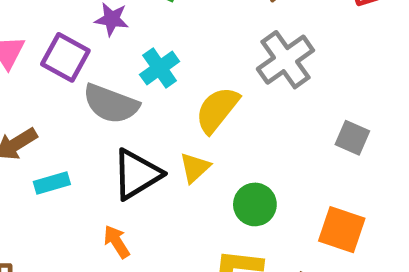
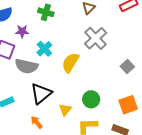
gray square: (352, 138) -> (127, 67), turned 32
yellow triangle: (195, 168) -> (65, 110), moved
orange square: (342, 230) -> (128, 105), turned -30

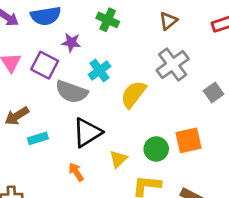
gray square: (127, 67) -> (214, 92), moved
orange square: (128, 105) -> (189, 140), moved

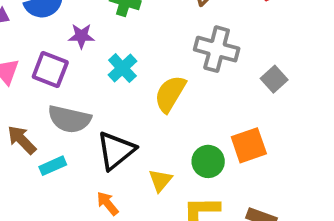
gray cross: (173, 64) -> (217, 49), turned -32
gray semicircle: (71, 92) -> (69, 119), moved
brown arrow: (17, 116) -> (22, 140), turned 85

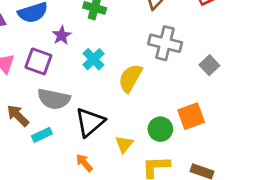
purple star: (81, 36) -> (62, 35), turned -30

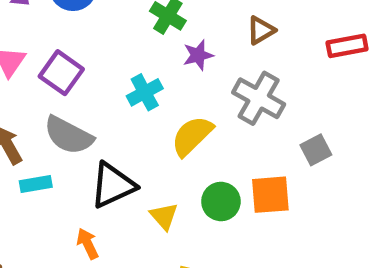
purple star: (62, 35) -> (198, 55), moved
orange square: (191, 116) -> (270, 195), moved
green circle: (160, 129) -> (221, 201), moved
yellow triangle: (124, 144) -> (164, 216), moved, turned -36

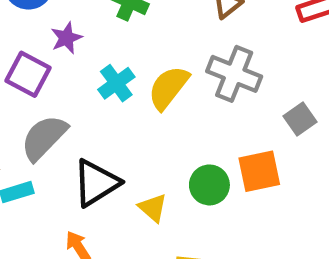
purple star: (198, 55) -> (66, 38), moved
gray semicircle: (69, 135) -> (44, 138), turned 114
yellow semicircle: (192, 136) -> (168, 88), moved

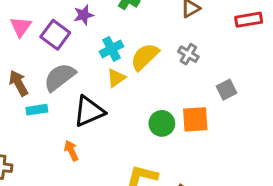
gray cross: (234, 74) -> (188, 54), size x0.6
yellow triangle: (153, 208) -> (116, 78), moved, turned 36

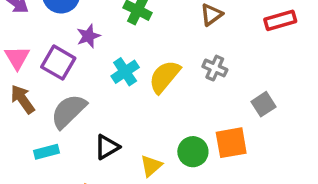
yellow triangle: (116, 78) -> (151, 166), moved
brown arrow: (18, 83) -> (23, 99), moved
black triangle: (89, 111) -> (107, 147), size x0.7

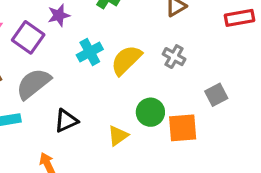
green circle: (193, 152) -> (150, 112), moved
yellow triangle: (151, 166) -> (118, 136), moved

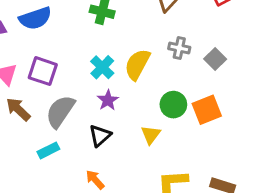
purple star: (59, 15) -> (108, 100), moved
gray square: (216, 95) -> (215, 59), moved

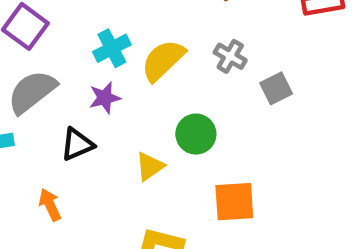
orange square: (207, 110) -> (234, 202), moved

